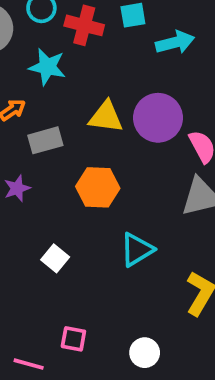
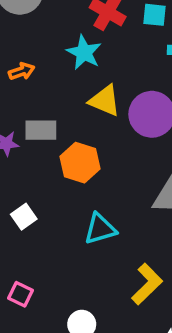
cyan star: (47, 67) -> (84, 53), moved
gray rectangle: (45, 140) -> (41, 130), moved

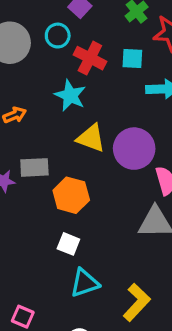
white square: (24, 217) -> (68, 244), moved, turned -30
cyan triangle: (100, 229) -> (85, 283), moved

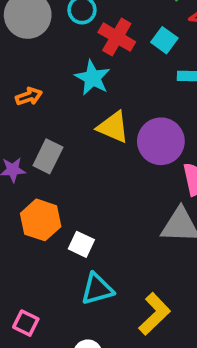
cyan square: (132, 59) -> (164, 40), turned 30
gray rectangle: (34, 167) -> (48, 156), turned -64
orange hexagon: (71, 195) -> (41, 220), moved

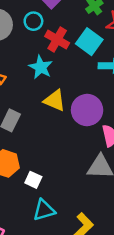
cyan square: (164, 40) -> (89, 42), size x1.5

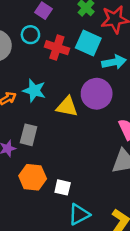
cyan star: (41, 67) -> (34, 91), moved
purple circle: (87, 110) -> (97, 94), moved

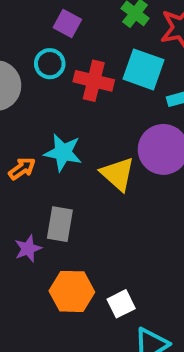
yellow triangle: (67, 107) -> (118, 174), turned 35
white square: (63, 187) -> (121, 304), turned -35

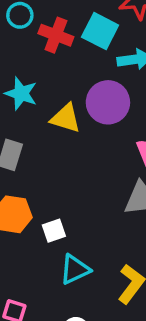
yellow triangle: (118, 174) -> (66, 118), turned -32

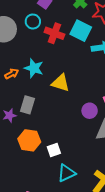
purple circle: (108, 102) -> (90, 111), moved, size x0.6

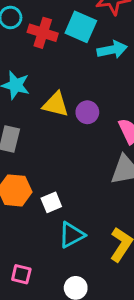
purple circle: (90, 111) -> (87, 112), moved

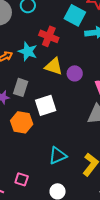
red cross: (43, 33) -> (49, 36), moved
white square: (51, 202) -> (46, 105), moved, size x1.5

